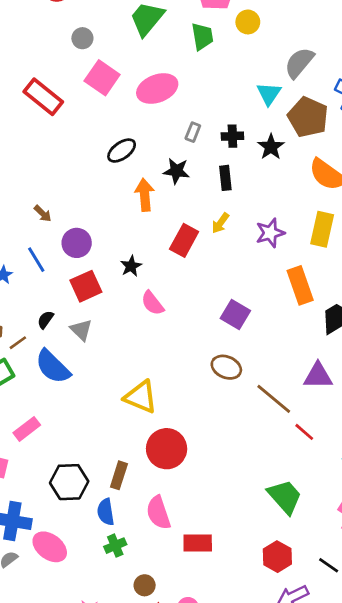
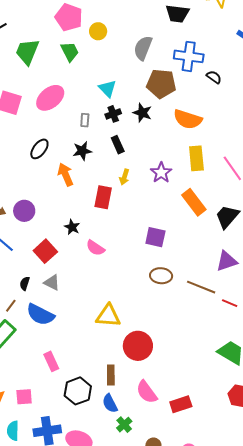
cyan triangle: (269, 94) -> (107, 88), moved
purple circle: (77, 243) -> (24, 211), moved
pink rectangle: (27, 429) -> (51, 361), moved, turned -60

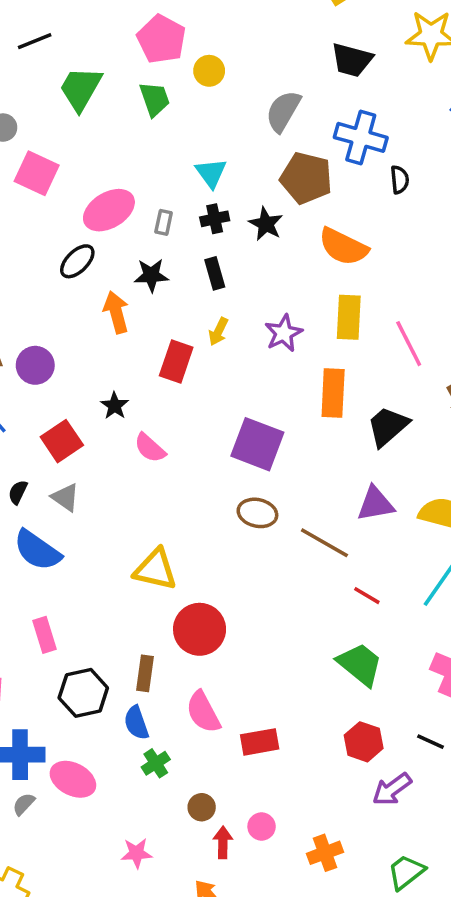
black semicircle: (214, 77) -> (400, 180), turned 42
pink ellipse: (50, 98) -> (109, 210), moved
orange rectangle: (194, 202) -> (333, 393), turned 32
purple square: (155, 237) -> (257, 444), size x1.4
red line: (230, 303) -> (367, 596), moved

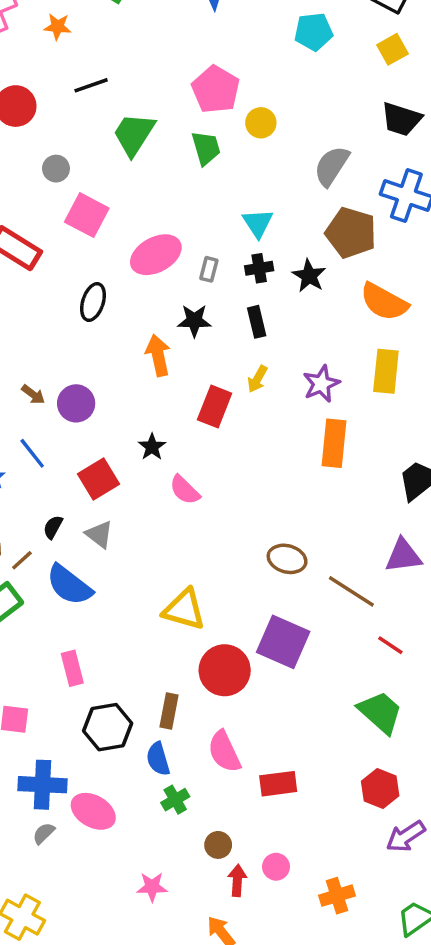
black ellipse: (77, 261) -> (93, 302), moved, turned -30
orange rectangle: (333, 393) -> (334, 443), moved
purple square: (257, 444) -> (283, 642), moved

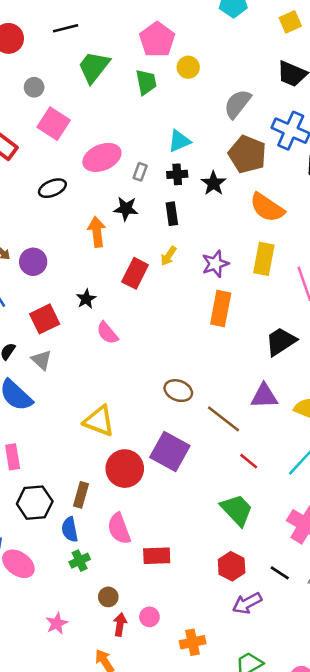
cyan triangle: (258, 223) -> (179, 141), turned 35
black ellipse: (93, 302) -> (52, 188), turned 44
pink star: (152, 887) -> (57, 623), turned -30

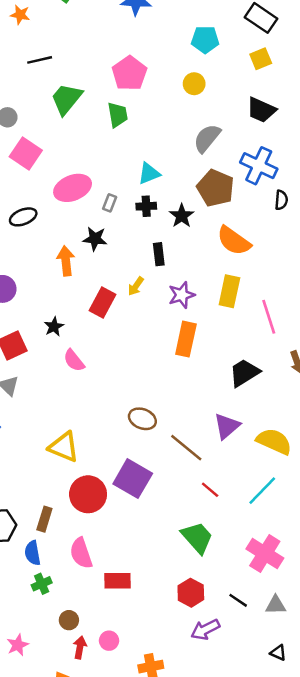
yellow circle: (188, 67) -> (194, 84), moved
black rectangle: (172, 214) -> (159, 254), moved
purple triangle: (264, 396) -> (227, 426), turned -40

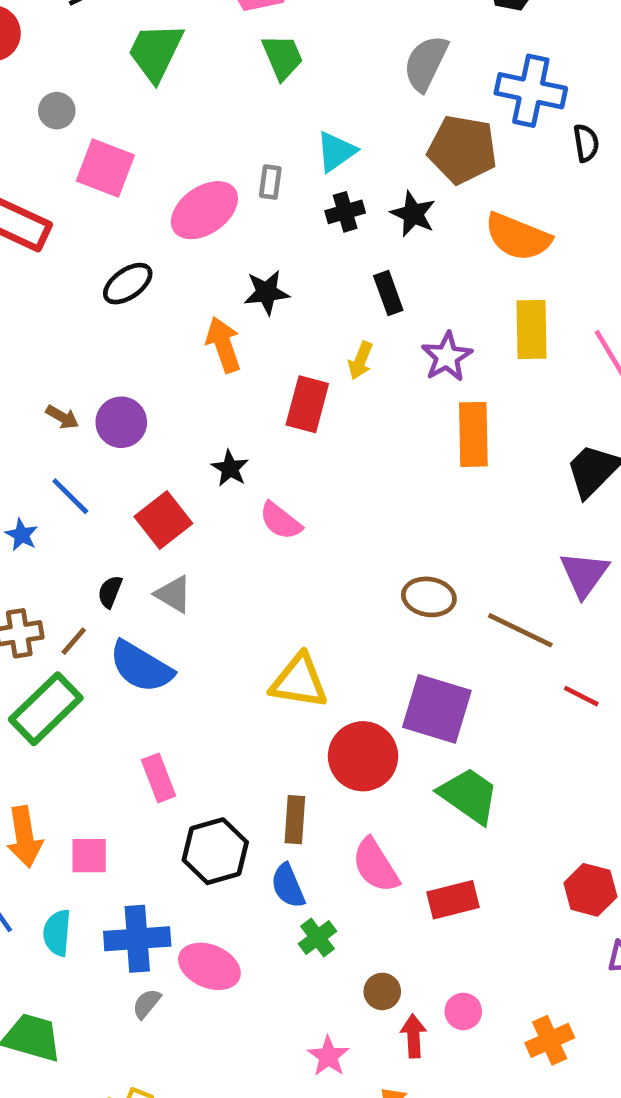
green trapezoid: (118, 115) -> (282, 57), moved
gray rectangle: (110, 203) -> (270, 182), moved
green trapezoid: (197, 537) -> (469, 796), moved
pink star: (18, 645) -> (328, 1056), moved

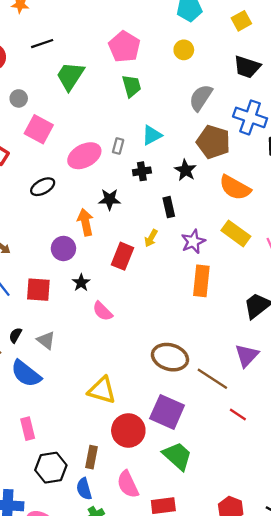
black cross: (345, 212) -> (142, 171), moved
yellow rectangle: (532, 330) -> (236, 233), turned -60
purple circle: (121, 422) -> (63, 248), moved
red square: (163, 520) -> (38, 290), moved, turned 35
brown ellipse: (429, 597) -> (170, 357), size x1.4

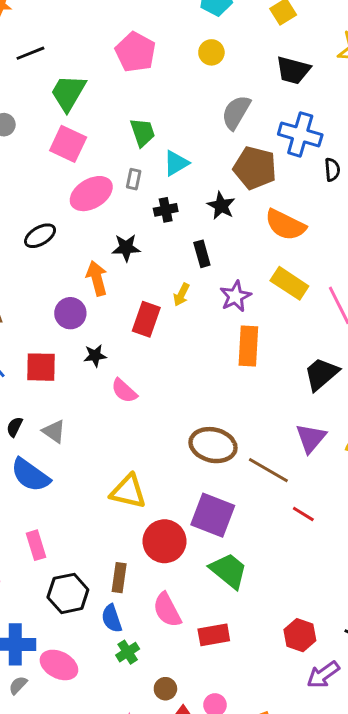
green trapezoid: (132, 86) -> (143, 132), moved
pink square: (39, 129) -> (68, 144), moved
black star: (81, 283) -> (95, 356), turned 30

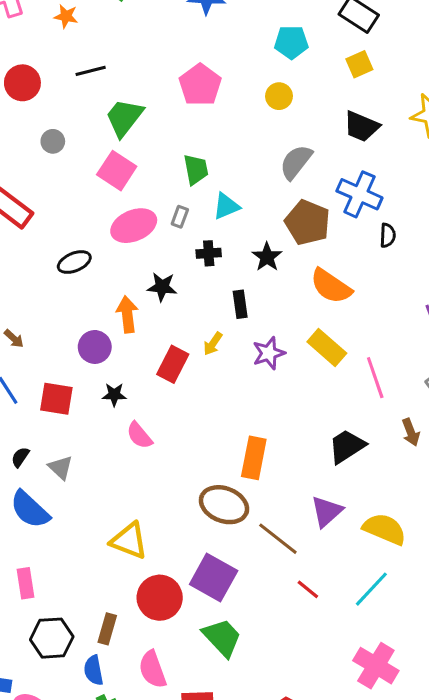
orange rectangle: (248, 346) -> (254, 458), moved

